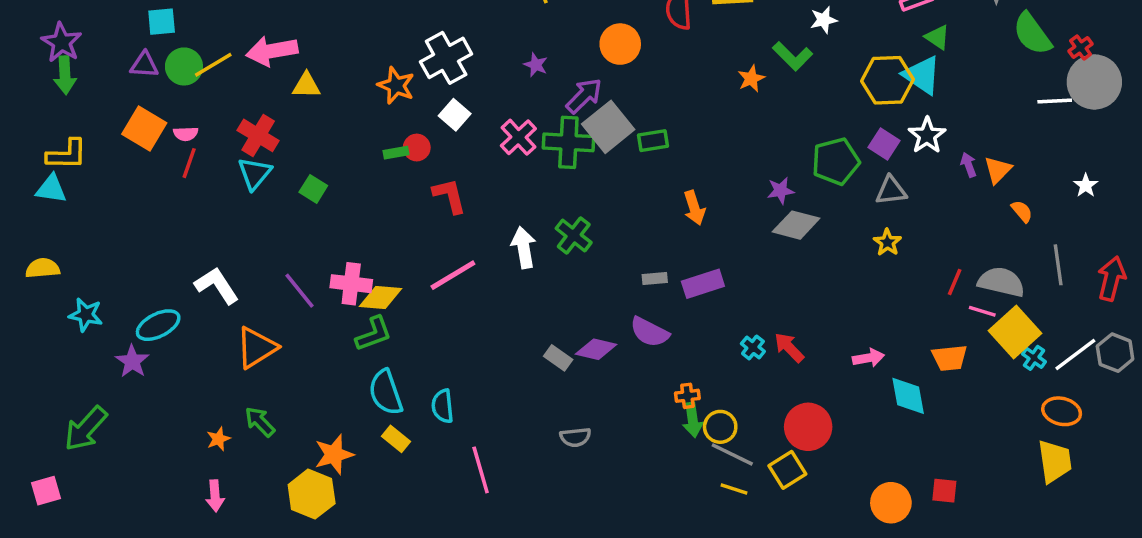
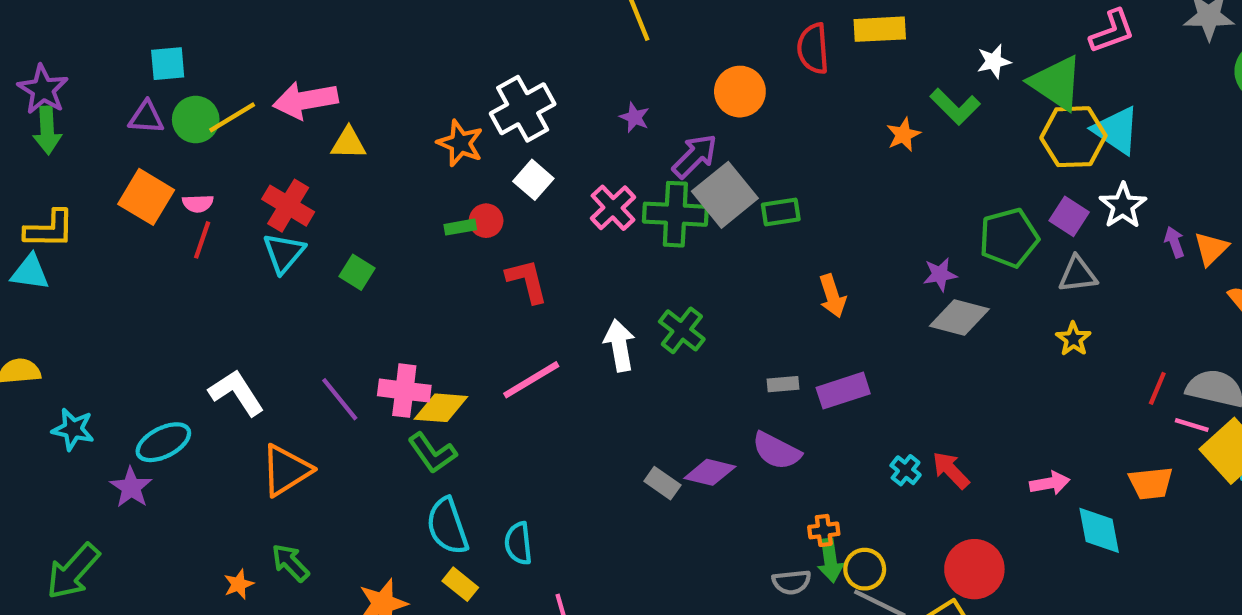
green triangle: (937, 37) -> (1056, 83), moved, size x1.8
green L-shape: (374, 334) -> (432, 453), turned 75
gray semicircle: (575, 437) -> (792, 582), moved

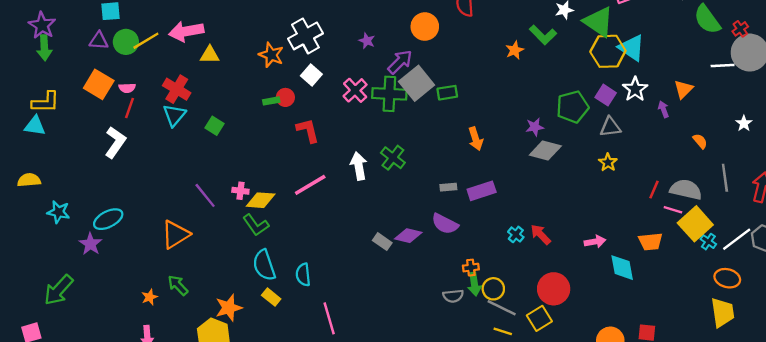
orange triangle: (1211, 249) -> (684, 89), moved
pink cross: (404, 391) -> (240, 191), size x0.6
white L-shape: (237, 393) -> (115, 142), moved, turned 68

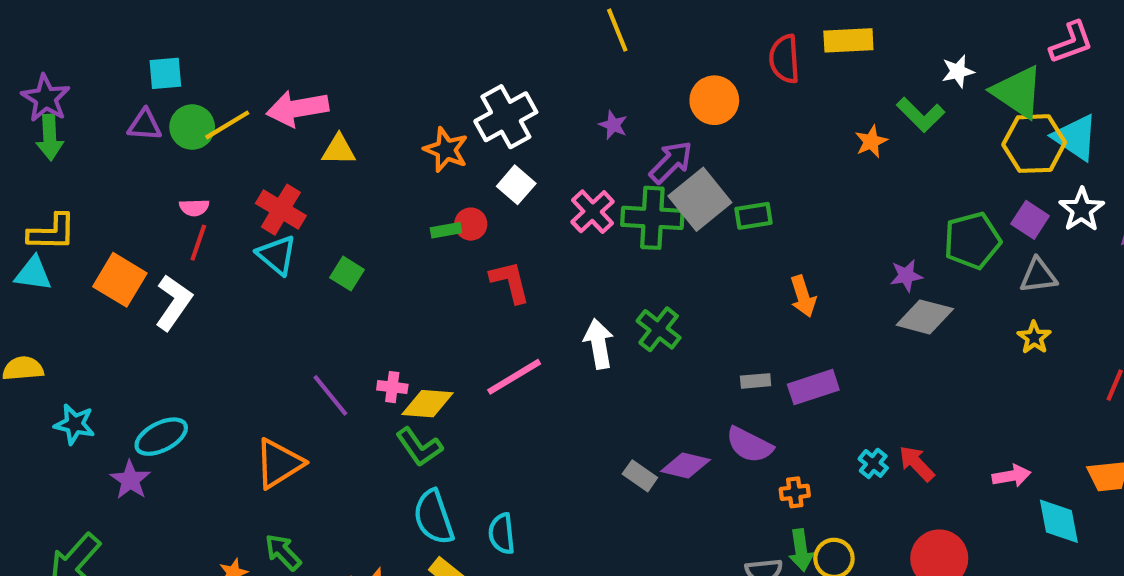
orange square: (99, 84) -> (120, 280), moved
cyan triangle: (174, 115) -> (277, 255), turned -30
orange cross: (471, 268) -> (795, 492), moved

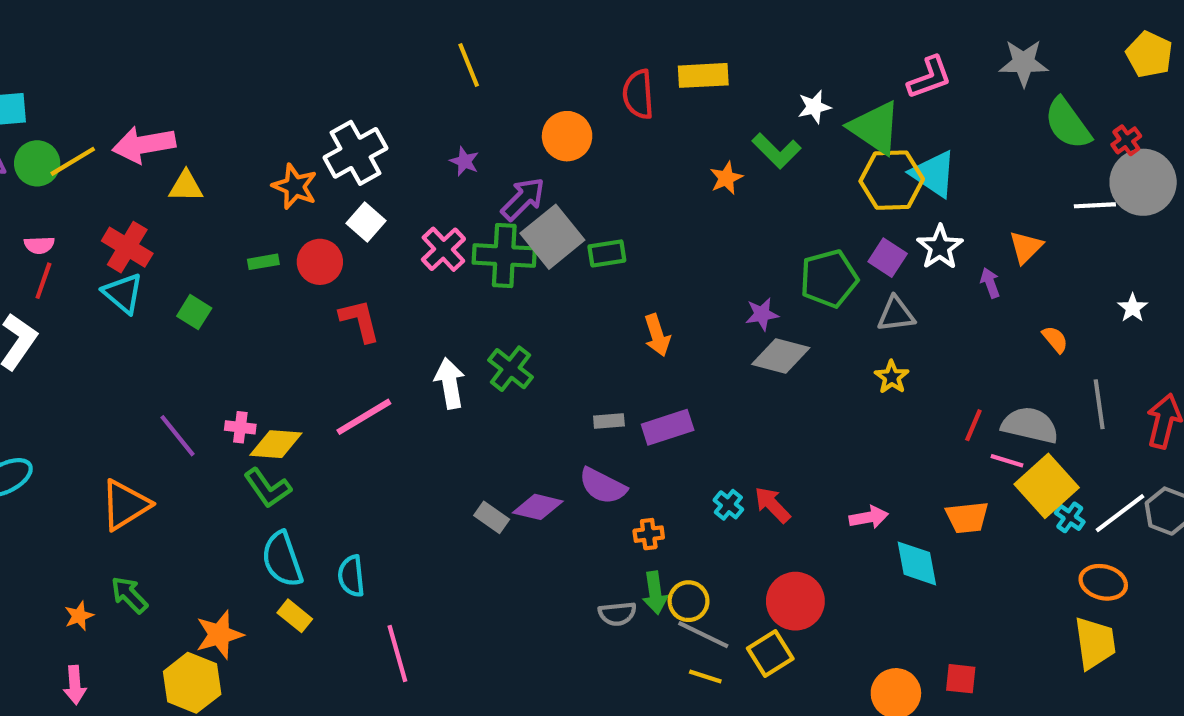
red circle: (471, 224) -> (320, 262), size x1.4
green rectangle: (446, 230) -> (263, 262), moved

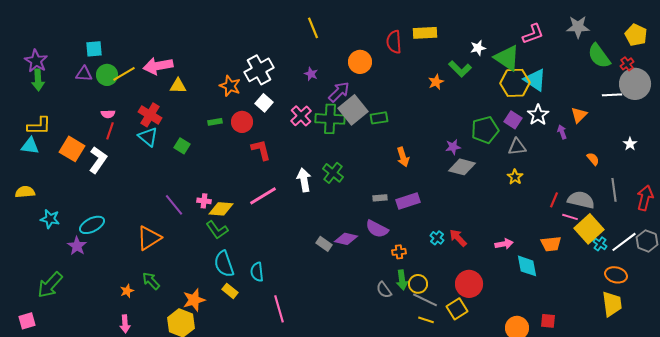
yellow pentagon: (1149, 54) -> (636, 35), moved
gray semicircle: (617, 614) -> (384, 290), turned 60

